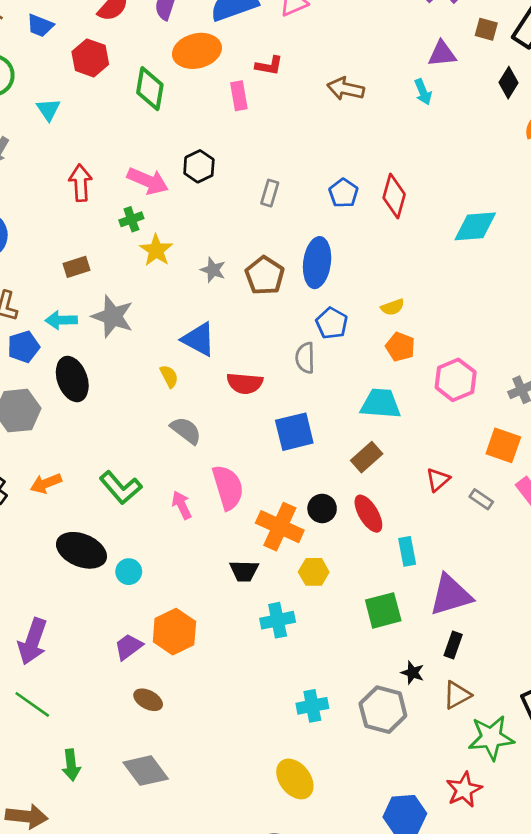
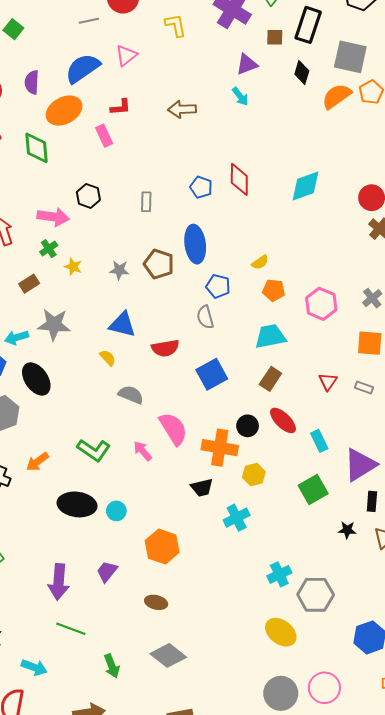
yellow star: (156, 250) -> (73, 267), size x0.7
brown rectangle: (77, 267) -> (29, 284), moved
purple trapezoid: (128, 647) -> (107, 571), moved
gray hexagon: (383, 710) -> (316, 595), moved

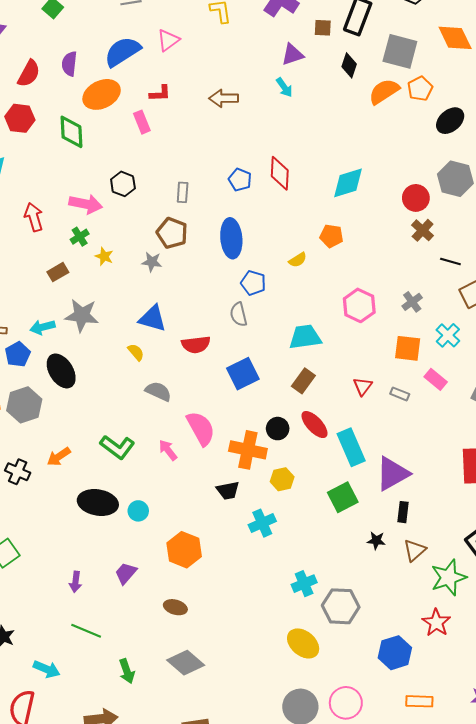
brown pentagon: (159, 264) -> (172, 233), moved
orange pentagon: (274, 290) -> (331, 236), moved
cyan rectangle: (319, 441) -> (351, 447), size x1.6
purple arrow: (59, 582) -> (75, 582), size x0.6

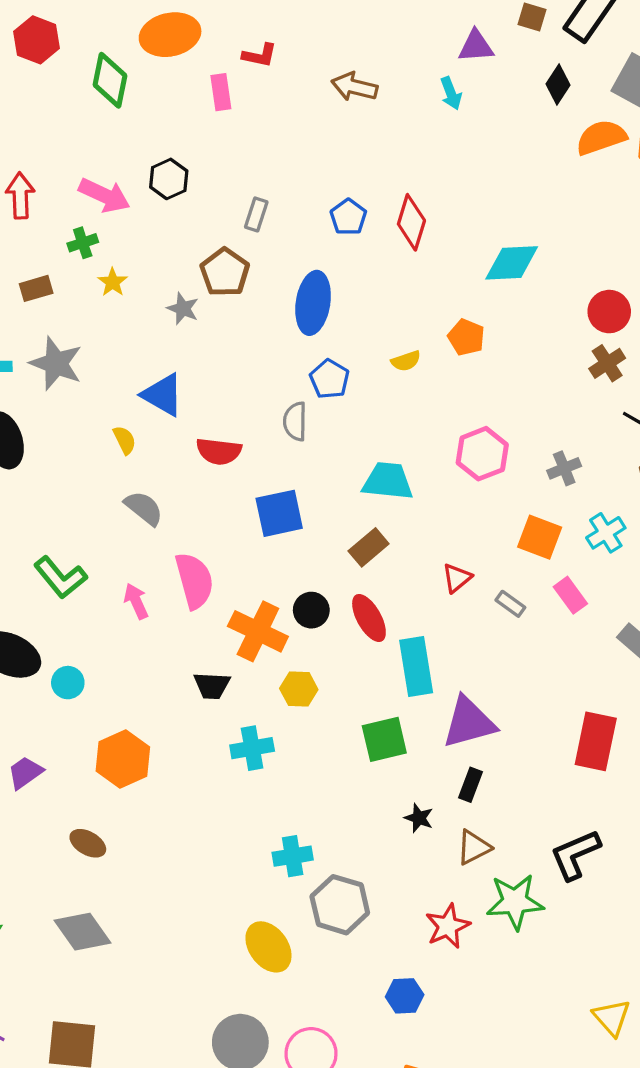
red star: (436, 623) -> (448, 926), moved
blue hexagon: (395, 653) -> (405, 996), size x0.7

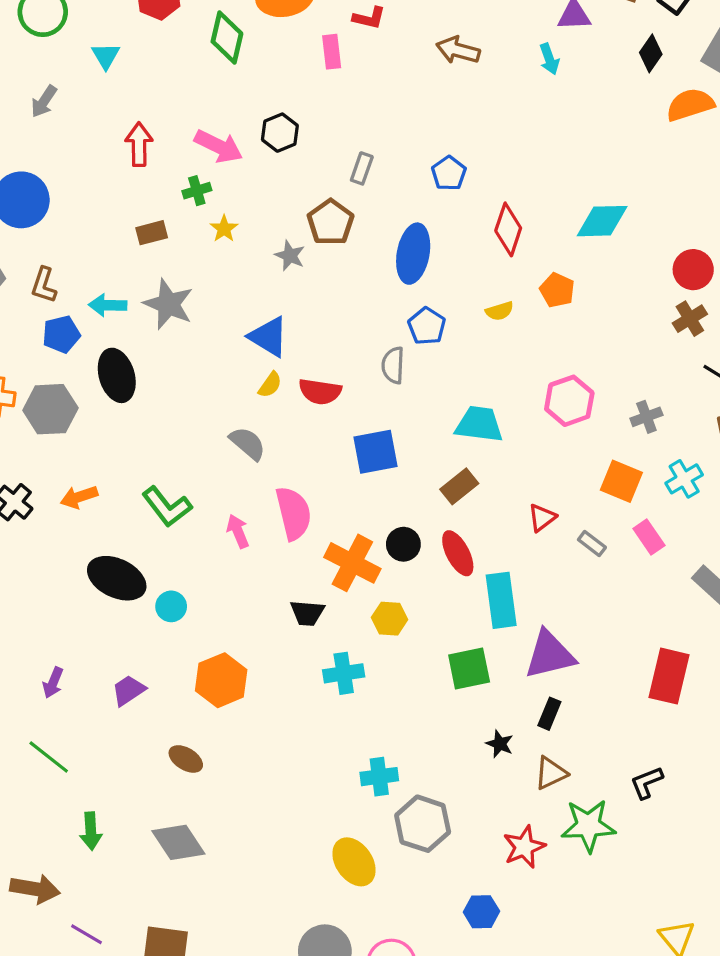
red diamond: (411, 222) -> (508, 229), moved
yellow semicircle: (125, 440) -> (270, 385), moved, turned 60
black L-shape: (575, 855) -> (647, 783), size x0.7

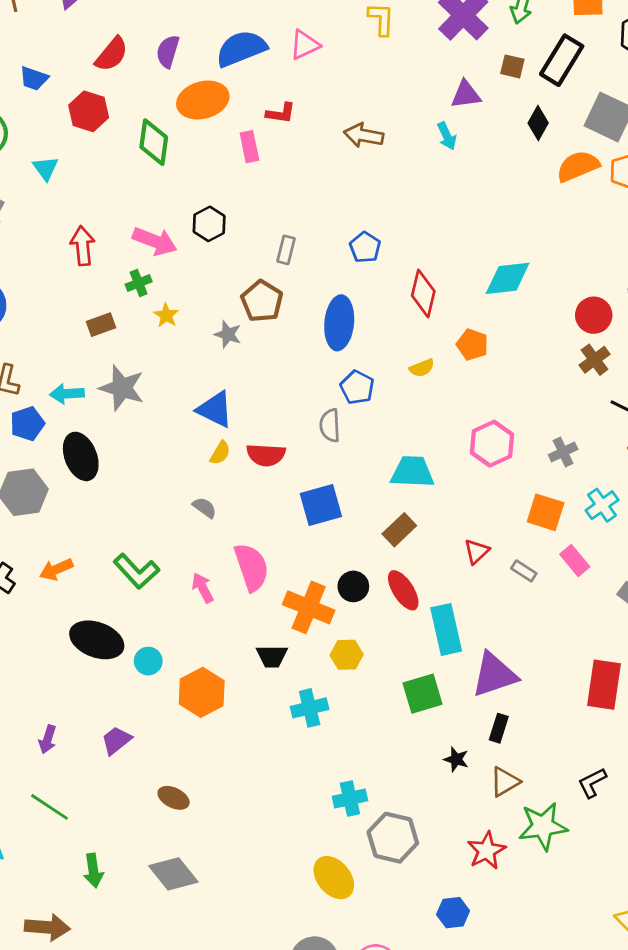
gray semicircle: (248, 443) -> (204, 508), size x0.7
orange hexagon: (221, 680) -> (202, 692), moved

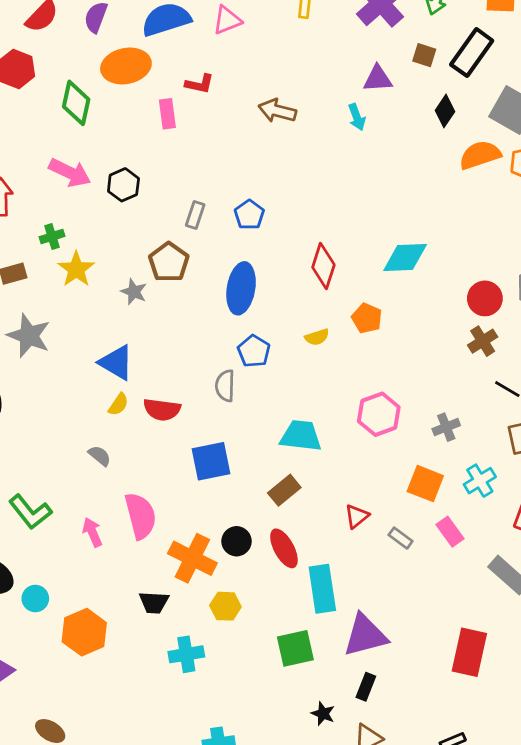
pink arrow: (155, 241) -> (70, 173), moved
blue pentagon: (365, 247) -> (249, 215), moved
yellow star: (166, 315) -> (76, 269), size x1.5

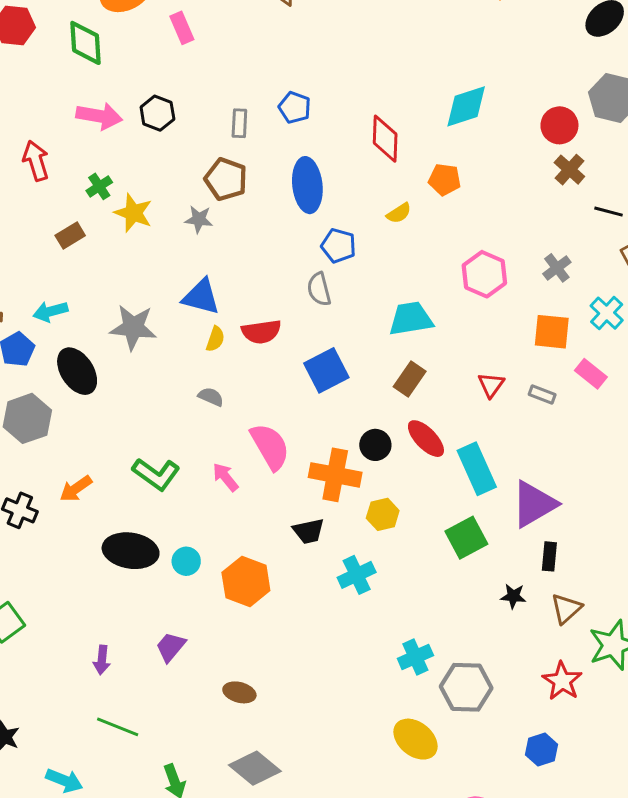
gray star: (29, 336) -> (133, 327), moved

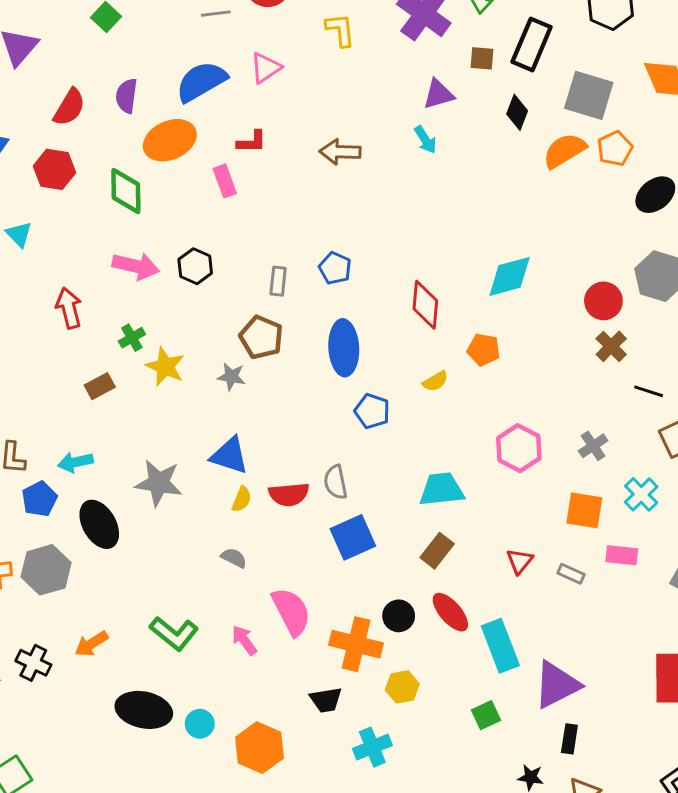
gray semicircle: (319, 289) -> (336, 482), moved
pink rectangle: (591, 374) -> (622, 555), turned -36
green square: (466, 538) -> (486, 715), size x0.7

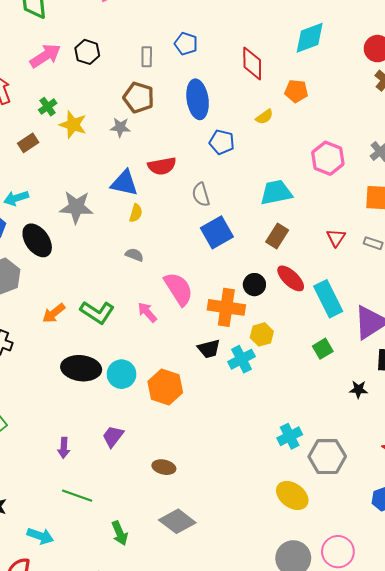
pink arrow: (136, 266) -> (45, 56), turned -40
red semicircle: (289, 494) -> (162, 166), moved
orange arrow: (91, 644) -> (54, 313), moved
cyan circle: (200, 724) -> (122, 374), size x1.4
cyan cross: (372, 747) -> (241, 359), moved

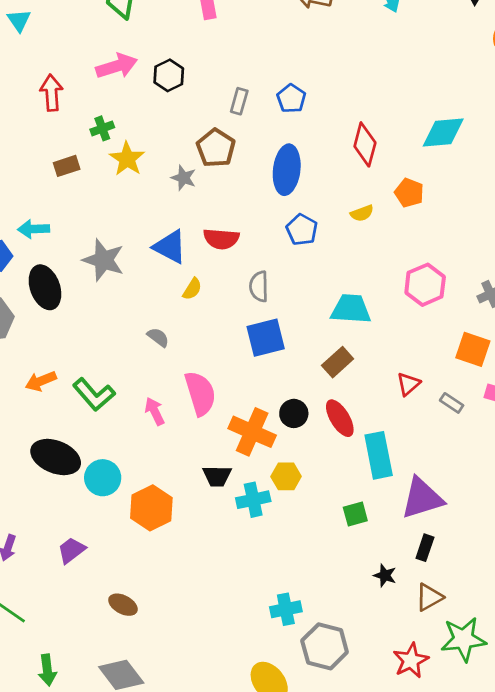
yellow semicircle: (136, 213) -> (192, 289), moved

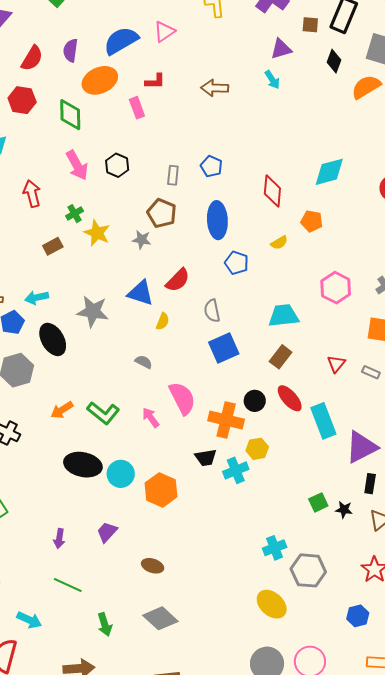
pink arrow: (117, 66) -> (77, 165), turned 88
red semicircle: (221, 239) -> (178, 280), turned -40
green square: (355, 514) -> (318, 502), moved

